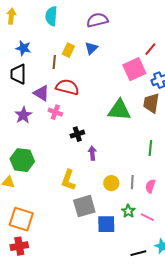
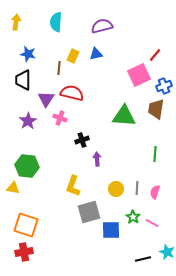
blue triangle: (91, 48) -> (96, 54), turned 32
purple triangle: (41, 93) -> (46, 99), turned 30

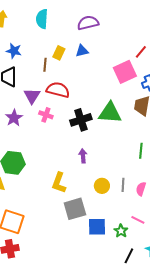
black cross: (82, 140) -> (81, 120), moved, size x1.5
green star: (133, 217) -> (121, 231), moved
black line: (143, 259) -> (129, 256), turned -49

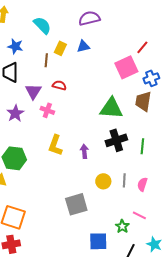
cyan semicircle: (42, 19) -> (42, 25), moved, turned 132
red semicircle: (58, 90) -> (59, 85), size x0.6
black cross: (81, 120) -> (116, 140), moved
yellow L-shape: (59, 183) -> (55, 145), moved
blue square: (97, 227) -> (98, 241), moved

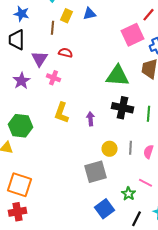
black cross: (116, 140) -> (122, 108), turned 30
gray square: (76, 204) -> (96, 172), moved
blue square: (98, 241) -> (104, 209), turned -36

